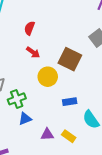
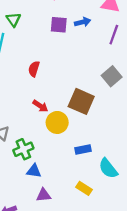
red arrow: (33, 52) -> (40, 106), moved
blue triangle: (25, 119) -> (34, 171), turned 32
purple triangle: (47, 135) -> (43, 195), moved

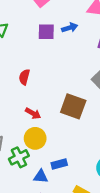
yellow circle: (57, 122) -> (35, 138), moved
blue rectangle: (83, 149) -> (59, 164), moved
blue triangle: (34, 171) -> (41, 176), moved

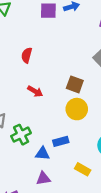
brown square: (73, 106) -> (75, 84), size x0.7
yellow circle: (35, 138) -> (77, 109), moved

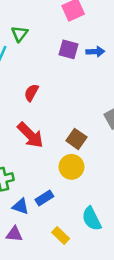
red arrow: (35, 91) -> (30, 135), size x1.6
blue rectangle: (61, 141) -> (44, 198), turned -32

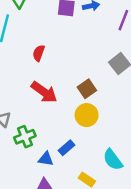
brown square: (76, 139) -> (87, 89), turned 30

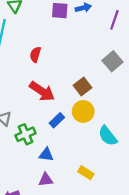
blue rectangle: (66, 148) -> (57, 120), moved
cyan semicircle: (113, 160) -> (108, 136), moved

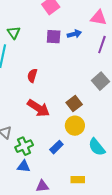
blue rectangle: (57, 120) -> (56, 147), moved
blue triangle: (46, 155) -> (24, 166), moved
yellow rectangle: (86, 173) -> (78, 180), turned -32

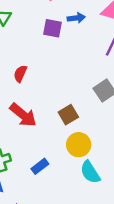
blue arrow: (74, 34) -> (76, 18), moved
yellow circle: (75, 126) -> (79, 145), moved

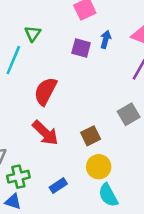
blue arrow: (76, 18) -> (106, 39), turned -72
red semicircle: (20, 74) -> (45, 91), size x1.6

